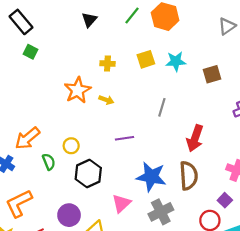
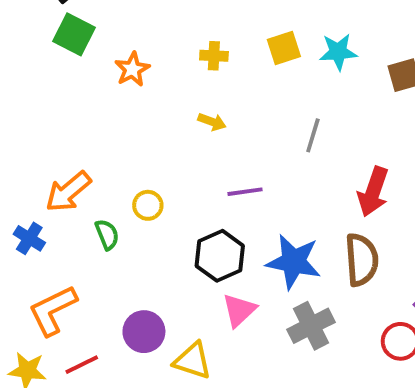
green square: (31, 52) -> (74, 34), size x1.5
orange star: (78, 90) -> (132, 69), moved, size x0.7
black hexagon: (88, 173) -> (220, 256), moved

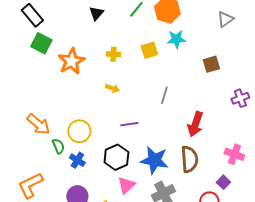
cyan star: (338, 52) -> (176, 39), moved
orange star: (132, 69) -> (71, 61), size x1.5
orange arrow: (68, 192) -> (38, 124), turned -100
yellow circle: (148, 205) -> (79, 131), size x1.5
blue cross: (29, 238) -> (77, 160), moved

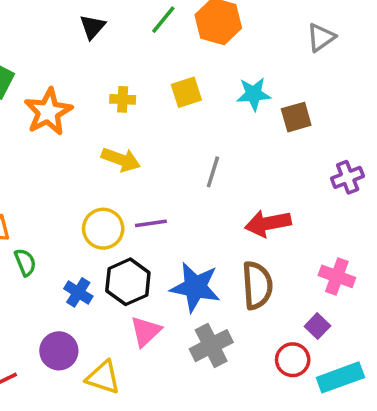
cyan star: (176, 39) -> (254, 94), moved
yellow arrow: (112, 88) -> (121, 160), size x1.5
red arrow: (195, 124) -> (268, 223), turned 60
yellow circle: (79, 131) -> (103, 229), moved
blue cross: (77, 160) -> (78, 292), moved

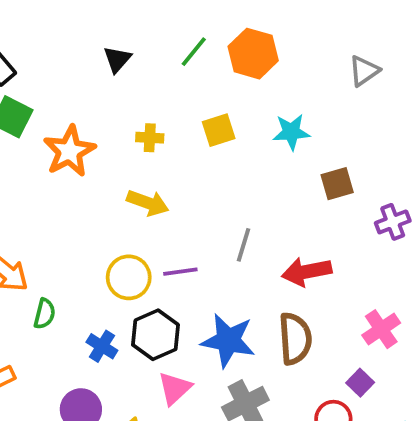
brown square: (296, 117) -> (337, 184), moved
gray line: (213, 172) -> (243, 245), moved
green semicircle: (25, 262) -> (45, 314), turned 36
pink cross: (337, 276) -> (381, 329), turned 36

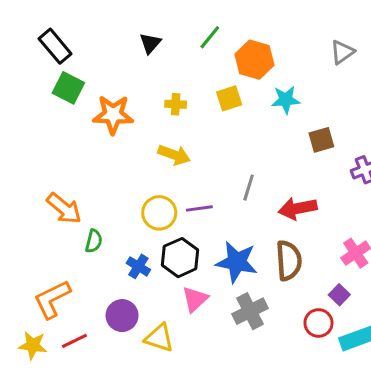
orange hexagon: (253, 54) -> (254, 60), moved
orange star: (69, 151) -> (113, 115), turned 30

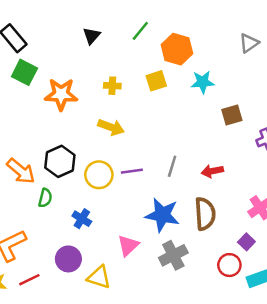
gray line: (249, 188) -> (172, 166), moved
red arrow: (298, 208) -> (212, 171), size x0.7
black hexagon: (180, 258) -> (60, 161), moved

